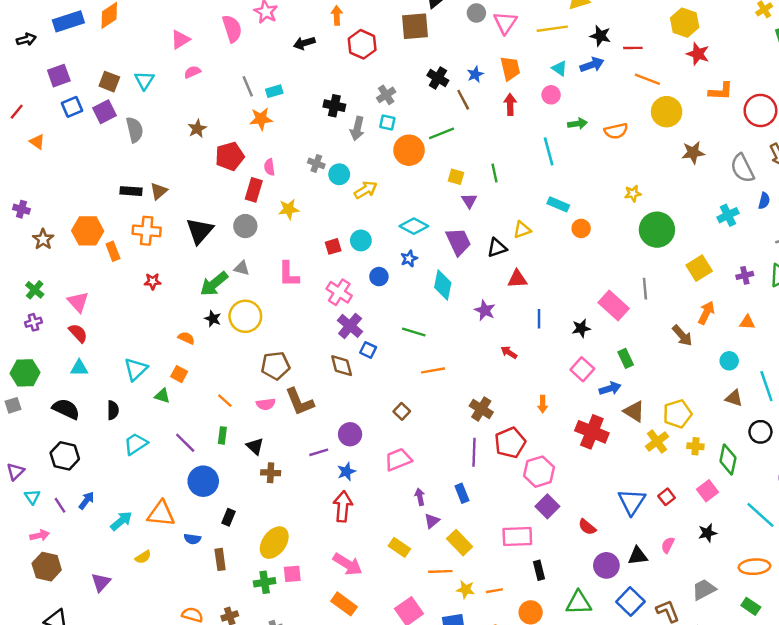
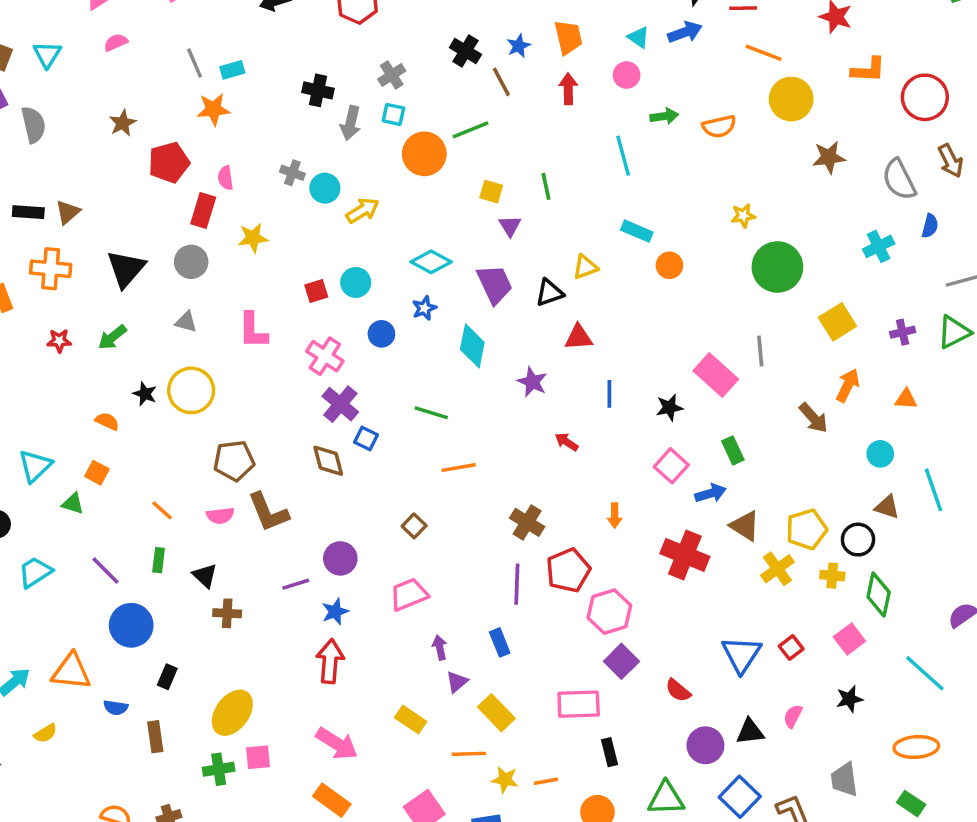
green arrow: (214, 284) -> (112, 337), moved, size x0.7
black circle: (760, 432) -> (858, 540), moved
gray trapezoid: (704, 590) -> (844, 780), turned -70

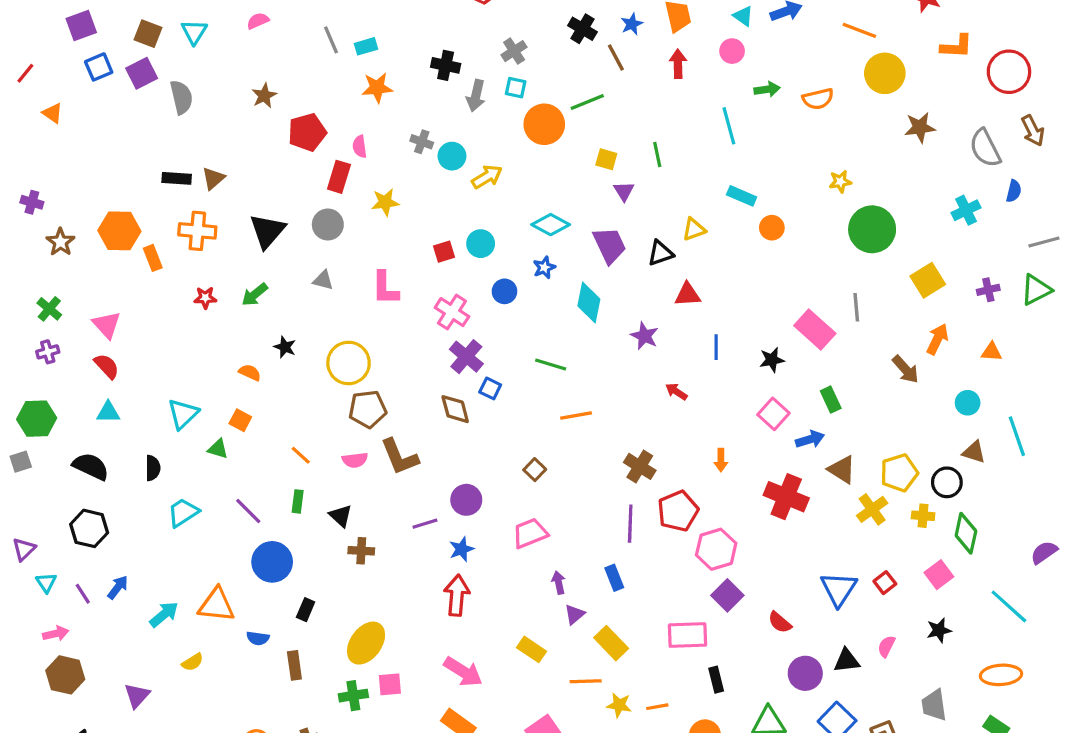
orange star: (213, 109) -> (377, 88), moved
yellow circle: (191, 390) -> (349, 363), moved

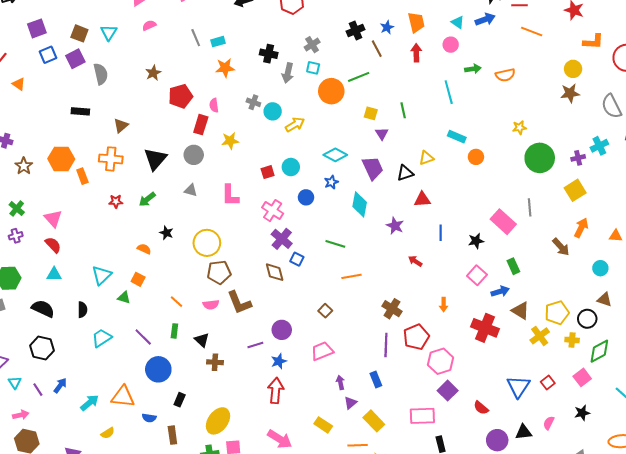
black cross: (582, 29) -> (356, 30), turned 36
yellow circle: (885, 73) -> (573, 69), moved, size x0.7
black rectangle: (177, 178) -> (80, 111), moved
purple cross: (988, 290) -> (578, 158), moved
green diamond: (966, 533) -> (599, 351), turned 50

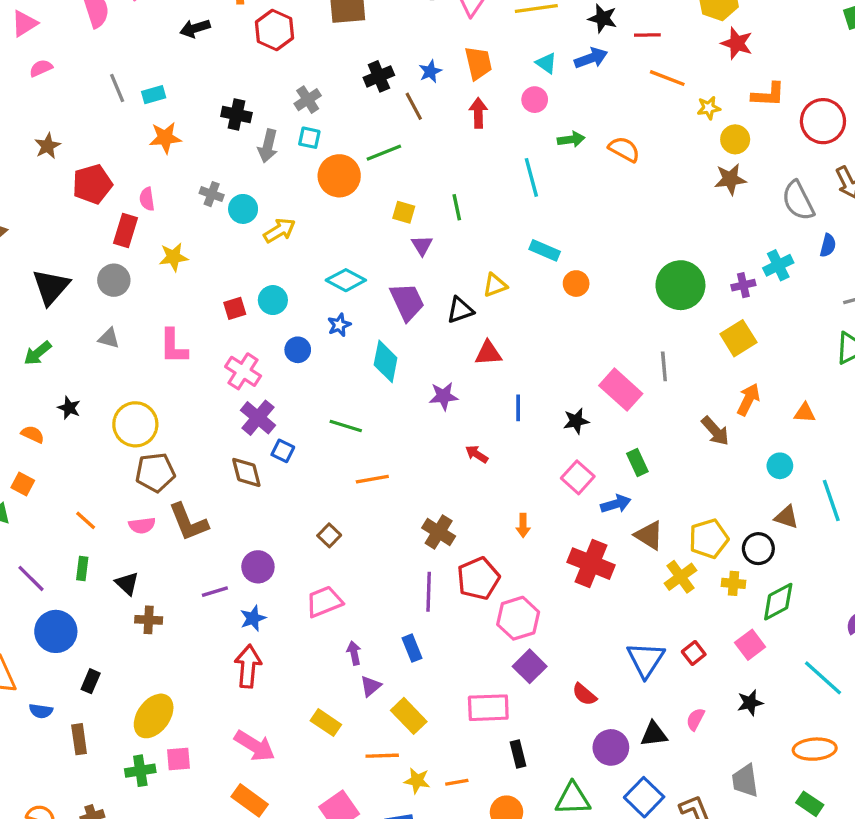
orange semicircle: (505, 75) -> (624, 149), turned -138
yellow star: (519, 128) -> (709, 108), moved
purple star: (395, 226) -> (444, 396), turned -30

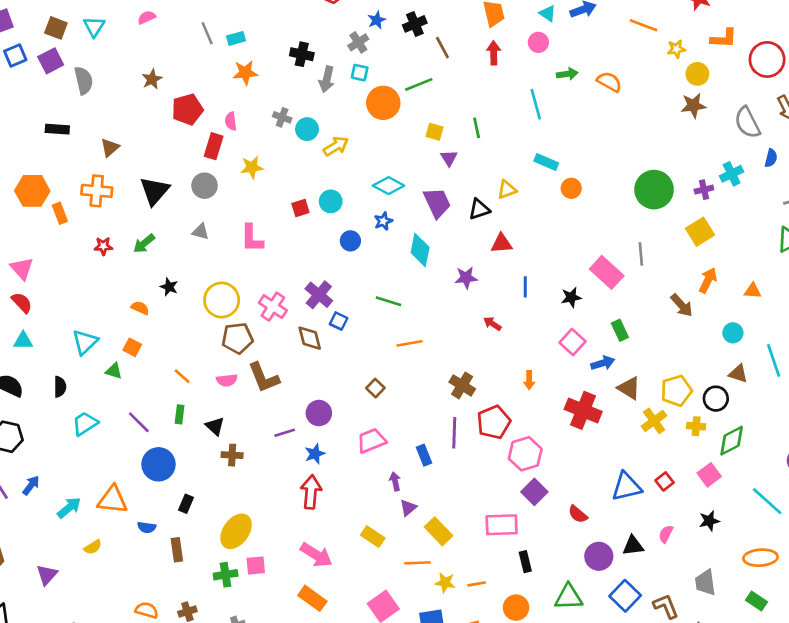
blue star: (430, 71) -> (377, 20), moved
pink cross: (243, 371) -> (273, 307), moved
blue rectangle: (412, 648) -> (424, 455), moved
blue triangle: (646, 660) -> (626, 487), turned 44

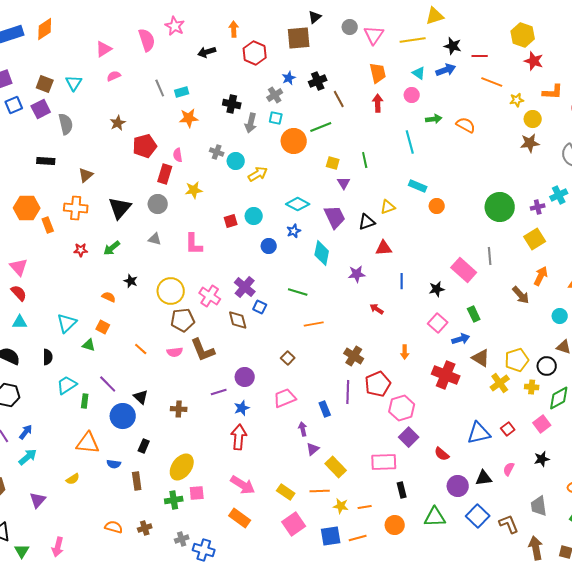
green rectangle: (180, 414) -> (85, 401), moved
black triangle: (215, 426) -> (141, 397), moved
cyan arrow: (69, 508) -> (28, 457), moved
yellow rectangle: (373, 537) -> (286, 492), moved

